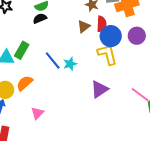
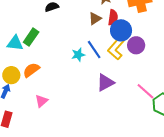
purple circle: (137, 36) -> (136, 45), moved
yellow L-shape: (107, 54) -> (116, 48), turned -130
blue line: (53, 60) -> (94, 50), moved

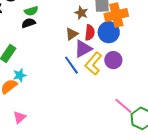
blue circle: (121, 30) -> (109, 32), moved
cyan star: (78, 55) -> (20, 75), moved
purple triangle: (105, 82) -> (83, 49), moved

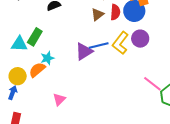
purple triangle: (83, 49) -> (84, 51), moved
blue line: (71, 65) -> (99, 45), turned -66
pink triangle: (20, 117) -> (59, 99), moved

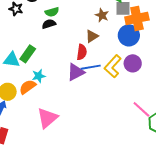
red semicircle: (115, 12) -> (82, 52), moved
pink triangle: (59, 99) -> (47, 118), size x1.6

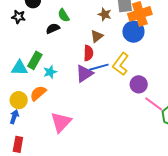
green semicircle: (52, 12) -> (64, 15), moved, turned 80
purple circle: (133, 63) -> (139, 84), moved
cyan star: (39, 76) -> (50, 72), moved

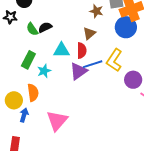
green semicircle: (64, 15) -> (32, 29), moved
cyan triangle: (19, 68) -> (61, 50), moved
orange semicircle: (38, 93) -> (33, 93), turned 126
blue arrow: (14, 117) -> (24, 115), moved

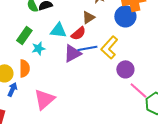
red semicircle: (82, 51) -> (78, 33), turned 42

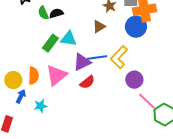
red semicircle: (78, 33) -> (87, 82), moved
green rectangle: (24, 35) -> (50, 43), moved
cyan star: (38, 48) -> (41, 106), moved
pink triangle: (44, 99) -> (56, 75), moved

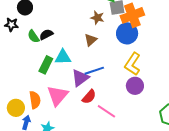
yellow L-shape: (119, 57) -> (133, 64), moved
pink line: (147, 101) -> (106, 111), moved

